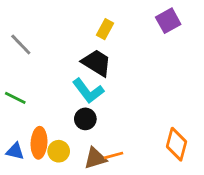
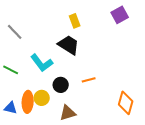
yellow rectangle: (105, 29) -> (75, 21), turned -48
cyan L-shape: (88, 91) -> (42, 63), moved
yellow circle: (59, 151) -> (42, 98), moved
orange line: (113, 155) -> (89, 80), moved

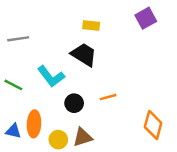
yellow rectangle: (75, 21) -> (91, 25), turned -64
gray line: (15, 32) -> (18, 39), turned -54
yellow circle: (42, 98) -> (58, 140), moved

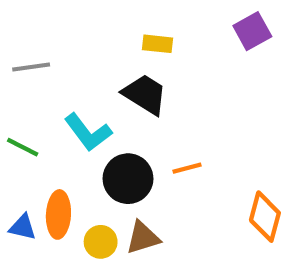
black circle: (74, 103) -> (128, 179), size x1.5

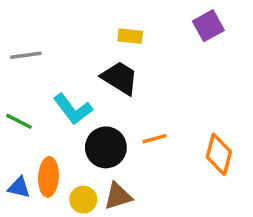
orange diamond: (265, 217) -> (219, 154), moved

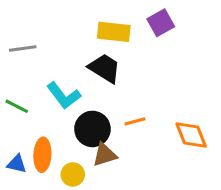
purple square: (208, 26) -> (161, 23), moved
yellow rectangle: (130, 36) -> (114, 32), size x1.5
orange diamond: (219, 154) -> (191, 135), turned -36
brown triangle: (118, 196) -> (105, 155), moved

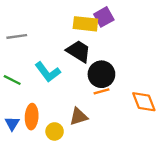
purple square: (161, 23) -> (104, 17), moved
black circle: (92, 129) -> (101, 74), moved
blue triangle: (17, 164) -> (12, 123), turned 49

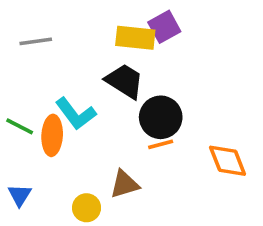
gray line: (17, 36) -> (36, 41), moved
orange ellipse: (32, 117) -> (52, 135), moved

